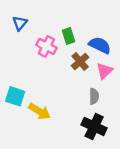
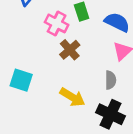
brown cross: (80, 61) -> (70, 50), moved
yellow arrow: (39, 111) -> (72, 97), moved

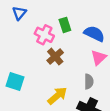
yellow arrow: (72, 97) -> (57, 96), turned -72

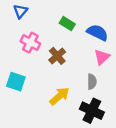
green rectangle: (65, 25) -> (67, 24), turned -40
pink cross: (44, 35) -> (30, 43), moved

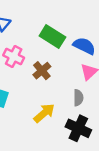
green rectangle: (67, 24) -> (52, 36), size x1.5

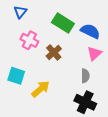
yellow arrow: (44, 113) -> (41, 89), moved

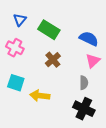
green rectangle: (63, 23) -> (49, 30), moved
pink cross: (29, 40) -> (15, 48), moved
yellow arrow: (41, 89) -> (40, 96), turned -132

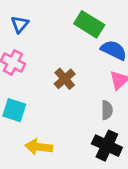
green rectangle: (49, 30) -> (89, 24), moved
yellow arrow: (40, 96) -> (39, 147), moved

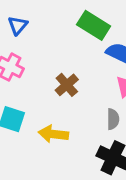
yellow arrow: (39, 147) -> (53, 134), moved

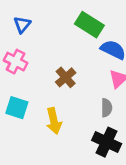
yellow arrow: (53, 134) -> (54, 121), turned -110

